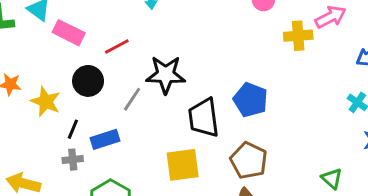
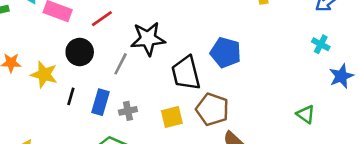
blue rectangle: (105, 139) -> (101, 102), turned -50
gray cross: (73, 160) -> (128, 111), moved
brown pentagon: (249, 160) -> (212, 109), moved
yellow square: (183, 165) -> (172, 117), size x0.7

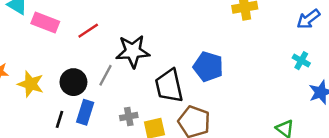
black circle: (80, 52) -> (73, 82), moved
black line: (71, 96) -> (59, 119), moved
gray cross: (128, 111) -> (129, 117), moved

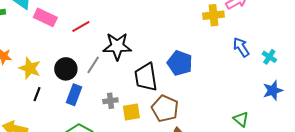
blue arrow: (308, 19) -> (241, 47), moved, turned 90
cyan cross: (301, 61) -> (269, 57), moved
black line: (59, 119) -> (37, 94), moved

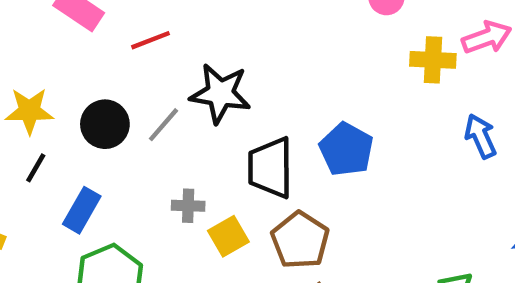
yellow star: (30, 68) -> (29, 111), turned -30
blue rectangle: (74, 95) -> (82, 210), moved
yellow square: (131, 112) -> (228, 236), turned -30

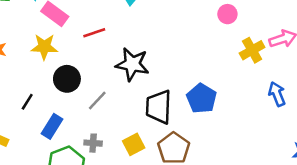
yellow cross: (433, 60) -> (252, 50), turned -35
yellow star: (29, 111) -> (44, 47), moved
gray line: (164, 125) -> (97, 100), moved
gray cross: (188, 206) -> (93, 143), moved

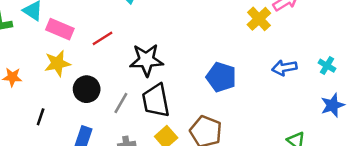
blue arrow: (277, 94) -> (284, 68), moved, turned -65
black line: (27, 102) -> (41, 117), moved
black trapezoid: (159, 107) -> (156, 101), moved

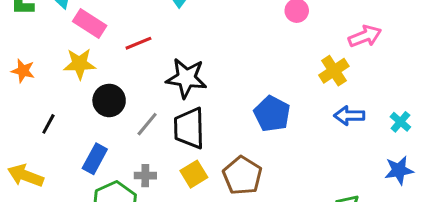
yellow cross: (259, 19) -> (334, 71), moved

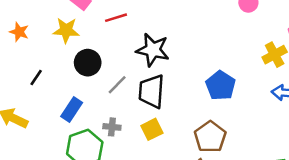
brown pentagon: (242, 176) -> (210, 137), moved

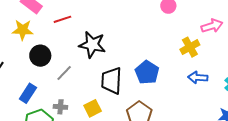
black trapezoid: (151, 91) -> (112, 81), moved

